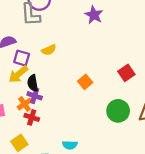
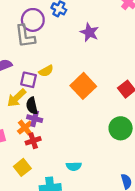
purple square: (22, 58) -> (29, 80), moved
orange square: (85, 82) -> (83, 86), moved, size x1.6
red cross: (32, 117) -> (33, 141), turned -32

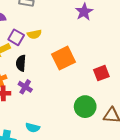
black semicircle: (32, 106) -> (21, 63), moved
purple cross: (35, 119) -> (25, 87), moved

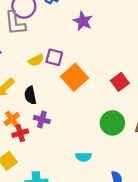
purple square: (16, 37) -> (54, 57), moved
cyan semicircle: (33, 128) -> (84, 157), moved

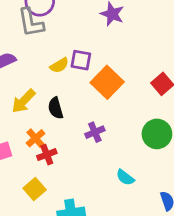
purple cross: (42, 119) -> (95, 132), moved, turned -35
cyan semicircle: (84, 157) -> (125, 177), turned 42

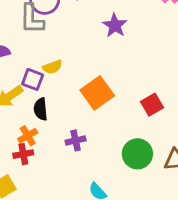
purple square: (81, 60) -> (33, 79), moved
orange cross: (36, 138) -> (28, 136), moved

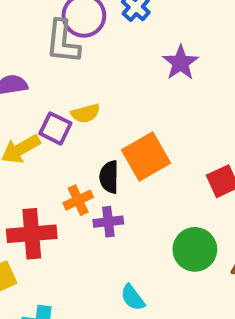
black semicircle: (41, 109) -> (109, 177), moved
orange cross: (28, 136) -> (78, 200), moved
red cross: (23, 154) -> (32, 234), size x1.6

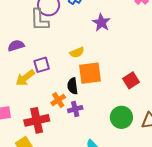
yellow semicircle: (85, 113) -> (77, 52), moved
purple square: (55, 128) -> (42, 65), turned -35
orange square: (146, 157) -> (90, 73), turned 30

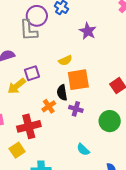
purple cross: (75, 109) -> (76, 109), moved, turned 32

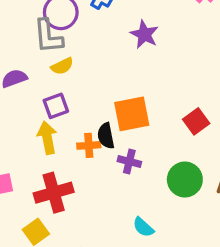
yellow semicircle: (65, 60) -> (62, 66), moved
yellow arrow: (17, 86) -> (47, 138), moved, turned 120
orange cross: (49, 106) -> (89, 145), moved, turned 32

